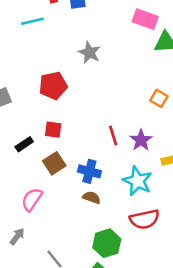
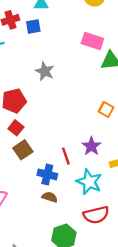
red square: (53, 130) -> (16, 128), moved, turned 32
red line: (113, 135) -> (66, 156), moved
brown square: (54, 163) -> (23, 150), moved

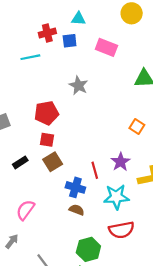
pink rectangle: (92, 41) -> (106, 47), moved
red square: (16, 128) -> (47, 140), turned -32
cyan star: (89, 182) -> (116, 197), turned -30

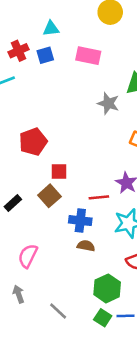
gray star: (78, 85) -> (108, 103), moved
red square: (47, 140) -> (59, 172), moved
red line: (95, 170) -> (99, 197), turned -70
gray arrow: (12, 241) -> (19, 294), turned -48

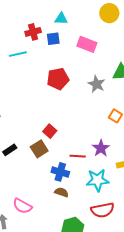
red pentagon: (33, 142) -> (58, 79), moved
red square: (59, 172) -> (50, 131), turned 32
pink semicircle: (28, 256) -> (22, 206), moved, turned -96

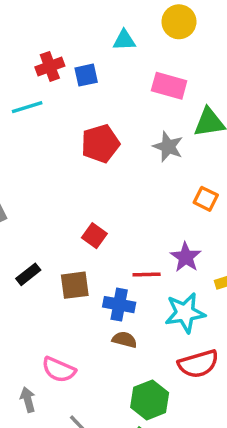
cyan triangle: (61, 19) -> (124, 40), moved
pink rectangle: (87, 44) -> (169, 86), moved
brown square: (39, 149) -> (75, 285), moved, turned 30

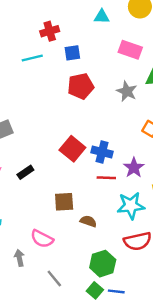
blue square: (86, 75) -> (72, 53), moved
red square: (94, 236) -> (72, 149), size x1.5
brown square: (75, 285) -> (64, 202), moved
blue cross: (119, 305) -> (102, 152), moved

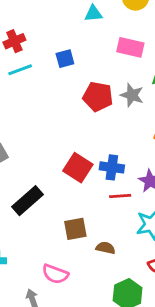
red cross: (50, 31) -> (14, 41), moved
red pentagon: (81, 86) -> (98, 97), moved, turned 30
black rectangle: (25, 172) -> (28, 201), size x1.6

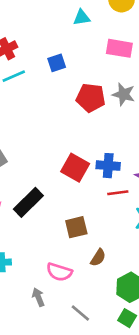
brown semicircle: (105, 248) -> (98, 258), moved, turned 114

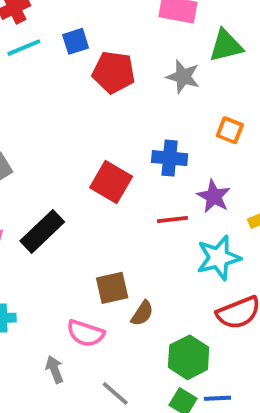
blue square: (57, 63) -> (76, 41), moved
red pentagon: (91, 98) -> (114, 72), moved
blue cross: (108, 166) -> (170, 158), moved
brown square: (76, 227) -> (112, 288), moved

